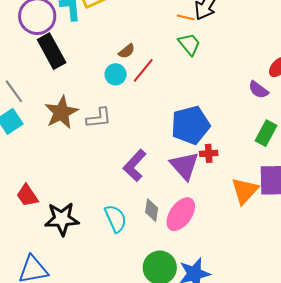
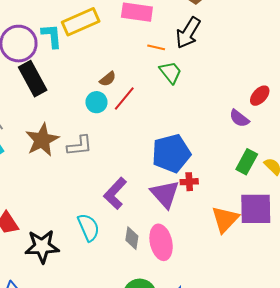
orange line: (186, 17) -> (156, 47), moved
pink ellipse: (181, 214) -> (161, 242), turned -48
cyan semicircle: (116, 219) -> (88, 227), moved

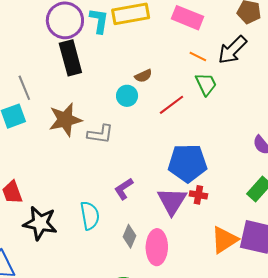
red line: (124, 98) -> (171, 105), moved
purple L-shape: (115, 193) -> (124, 189), size x0.7

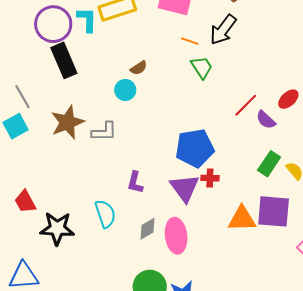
red line: (171, 105) -> (246, 105), moved
purple L-shape: (124, 189) -> (135, 183), turned -35
gray diamond: (129, 236) -> (147, 229), turned 45
orange triangle: (224, 240) -> (242, 219), turned 40

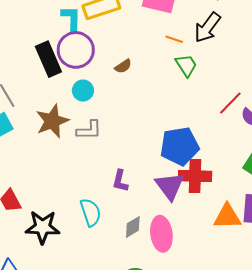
purple circle: (53, 24) -> (76, 50), moved
cyan circle: (125, 90) -> (83, 91), moved
red cross: (210, 178) -> (195, 176), size x1.8

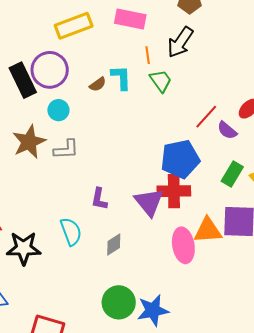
cyan L-shape: (71, 18) -> (121, 77), moved
orange line: (174, 39) -> (148, 55), turned 66
blue pentagon: (180, 146) -> (180, 159), moved
pink ellipse: (161, 234) -> (183, 245), moved

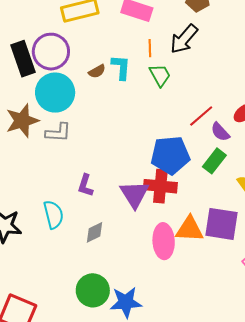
cyan circle: (58, 110) -> (55, 93), size x1.8
green rectangle: (232, 174) -> (214, 161), moved

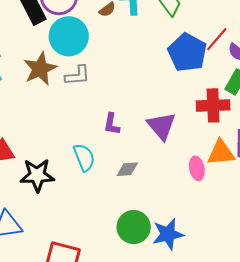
blue pentagon: (170, 155) -> (187, 53), moved, turned -30
red cross: (160, 186) -> (213, 105), moved
gray diamond: (95, 232) -> (127, 169), turned 30
pink ellipse: (164, 241) -> (197, 168), size x0.7

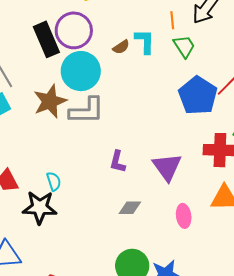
gray L-shape: (77, 75) -> (87, 111), size x1.4
cyan semicircle: (84, 157) -> (54, 181), moved, size x0.7
pink ellipse: (197, 168) -> (184, 216), moved

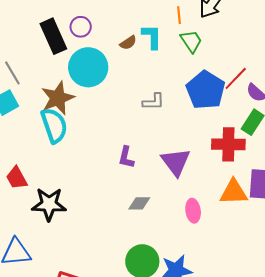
purple circle: (74, 30) -> (81, 27), size x0.6
gray L-shape: (87, 111) -> (153, 102), moved, size x0.6
cyan semicircle: (54, 181) -> (54, 125), moved, size x1.8

